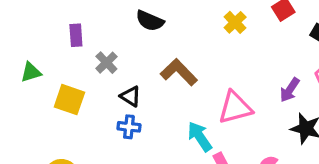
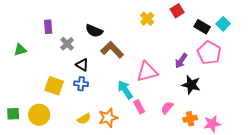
black semicircle: (150, 21) -> (94, 31), moved
yellow square: (69, 100) -> (54, 86), moved

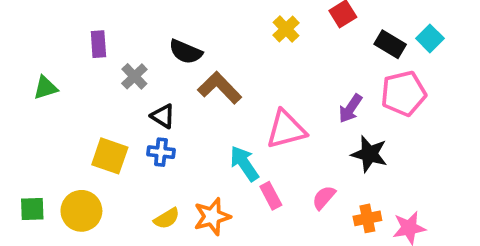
pink pentagon: (209, 53) -> (403, 93), turned 30

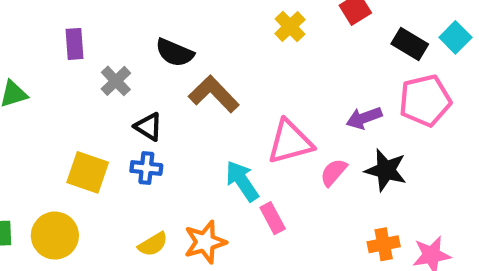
purple arrow: (350, 109) -> (364, 118), turned 36
pink semicircle: (324, 198) -> (334, 172), moved

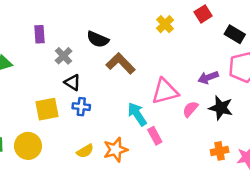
black triangle: (148, 127) -> (72, 82), moved
yellow square: (88, 172) -> (47, 109), turned -30

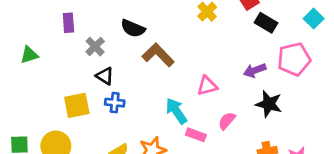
black rectangle: (235, 34) -> (266, 23), moved
pink triangle: (165, 91) -> (207, 86), size x0.7
pink semicircle: (190, 109) -> (227, 121), moved
pink rectangle: (155, 136) -> (196, 135), turned -42

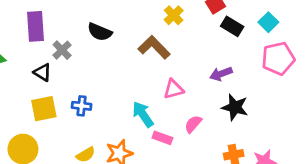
cyan square: (314, 19) -> (268, 22), moved
purple rectangle: (68, 23) -> (36, 26), size x1.5
brown L-shape: (158, 55) -> (154, 47), moved
pink pentagon: (294, 59) -> (278, 58), moved
black triangle: (105, 76) -> (42, 72), moved

